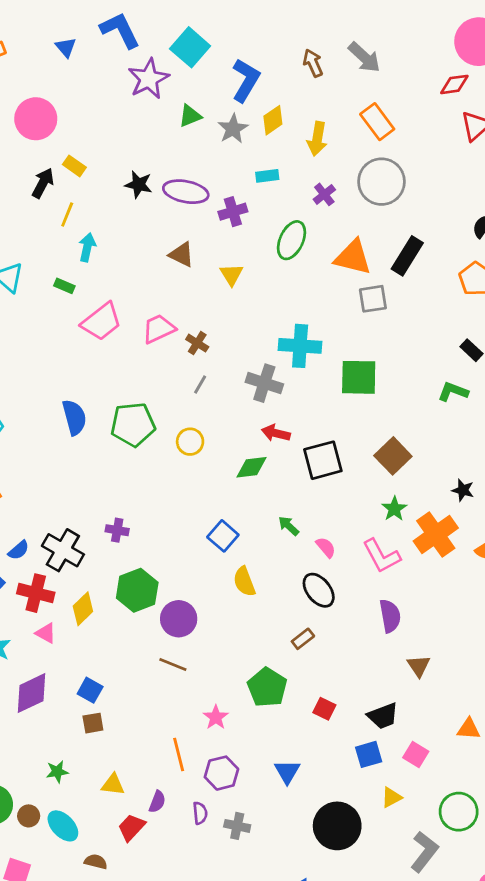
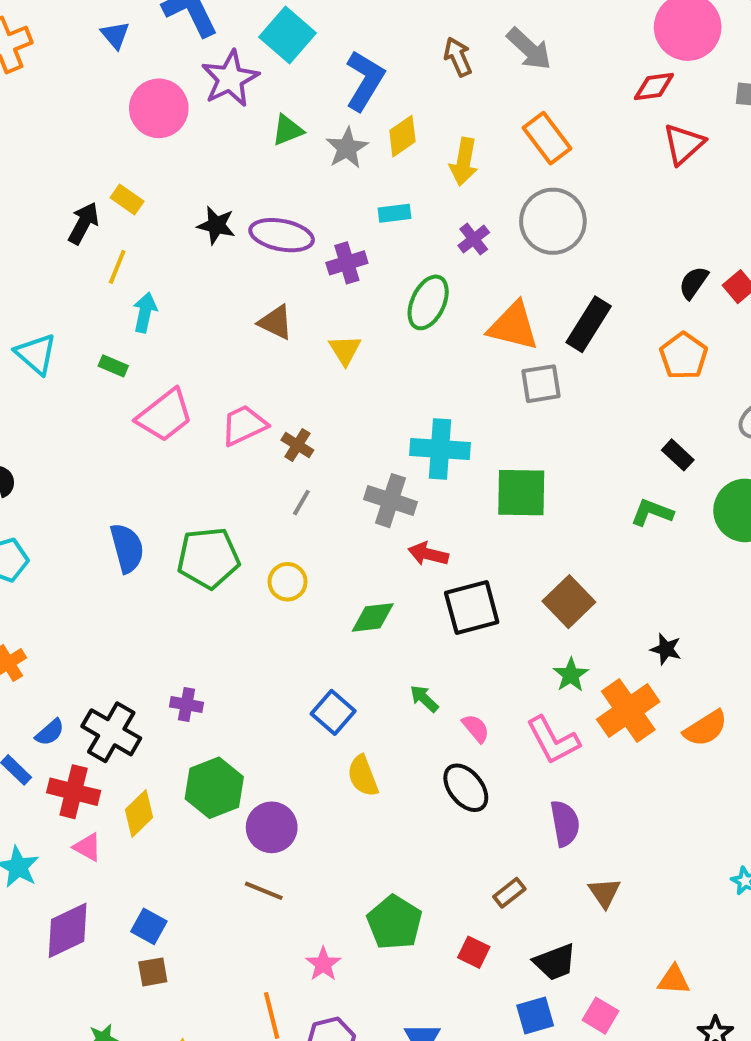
pink circle: (36, 119) -> (159, 108), moved
red arrow: (276, 433) -> (428, 554), moved
brown rectangle: (303, 639) -> (509, 893), moved

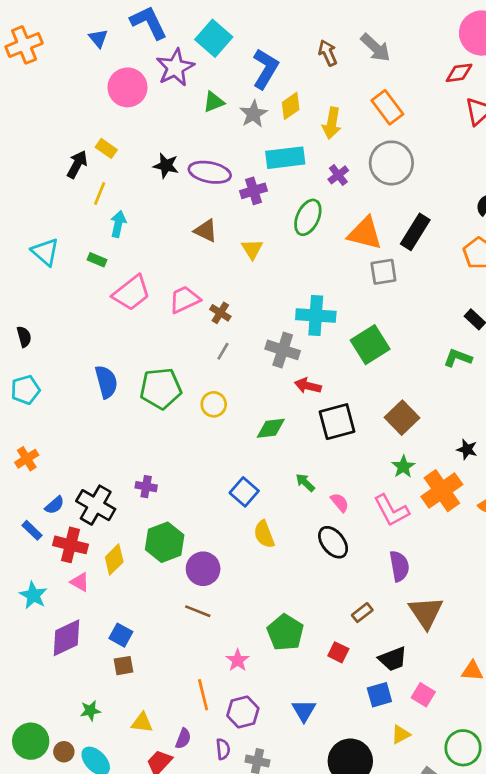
cyan rectangle: (394, 213) -> (285, 158), size x1.8
green square: (521, 493) -> (370, 345), turned -33
brown triangle: (604, 893) -> (426, 613), size x1.6

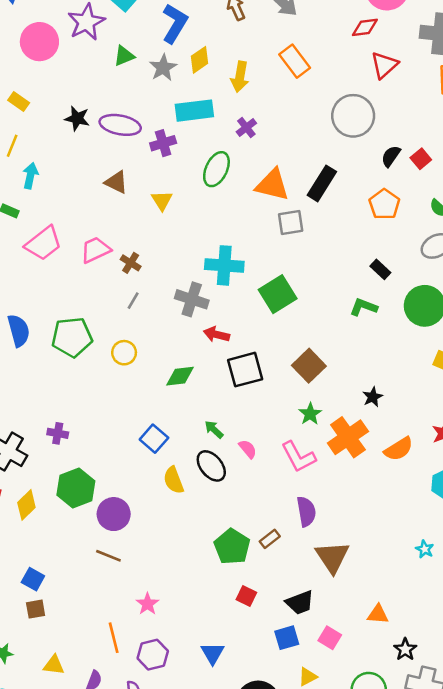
gray circle: (391, 163) -> (353, 116), moved
black star: (467, 449) -> (373, 397), turned 30
black ellipse: (333, 542) -> (211, 466), moved
brown rectangle: (362, 613) -> (270, 539), moved
green pentagon: (285, 632) -> (232, 547), moved

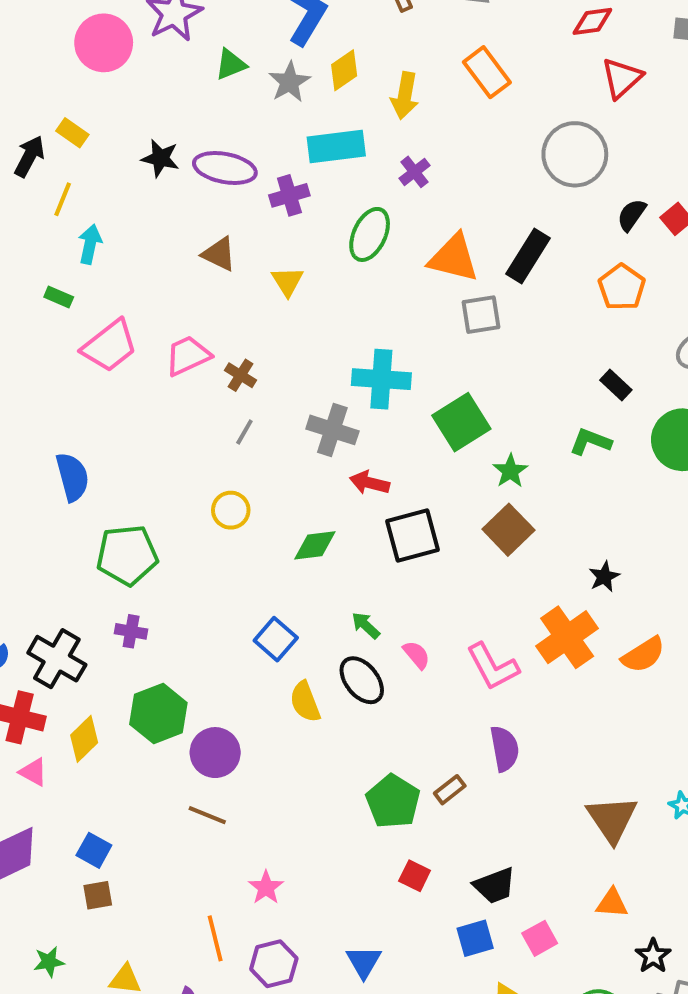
green pentagon: (72, 337) -> (127, 555), moved
green star: (310, 414) -> (510, 471), moved
brown triangle: (332, 557) -> (612, 819), moved
pink square: (330, 638) -> (540, 938), turned 30

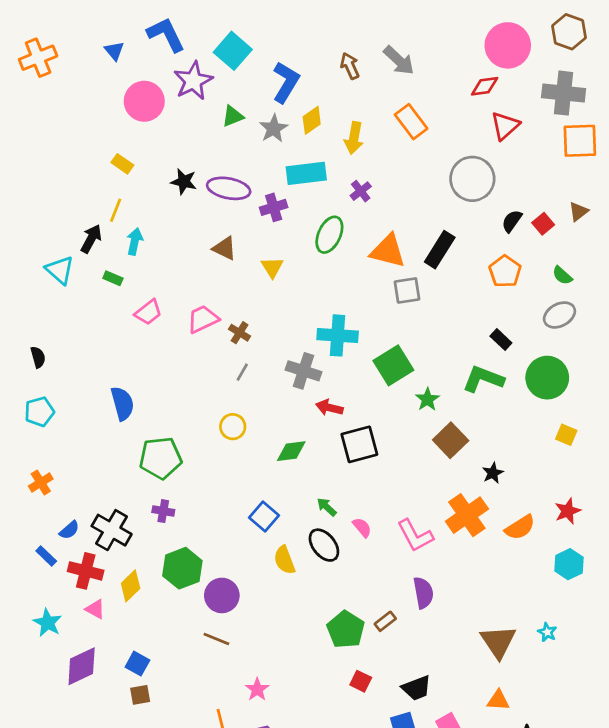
black arrow: (29, 156) -> (91, 239), moved
pink trapezoid: (110, 346) -> (148, 312), size x0.7
green L-shape: (590, 442) -> (483, 379), size x1.4
brown square: (508, 530) -> (451, 440), moved

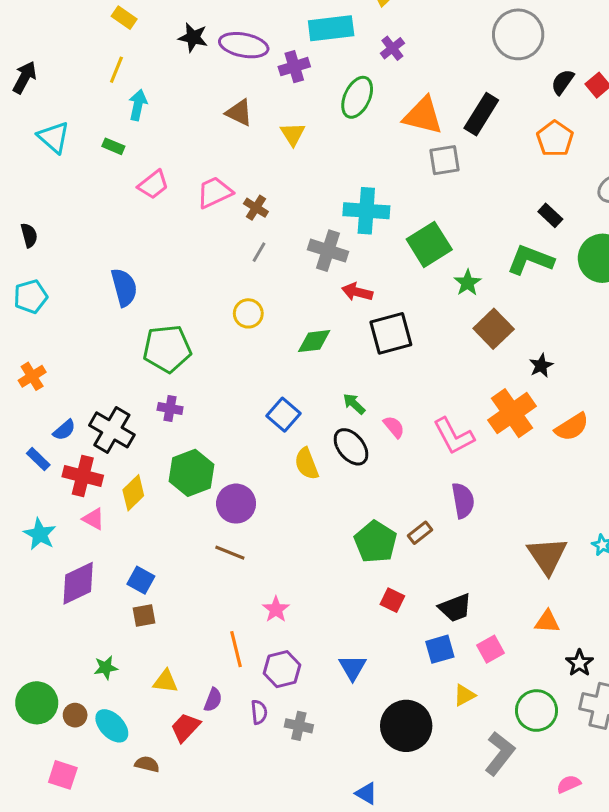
black arrow: (91, 239) -> (24, 77), moved

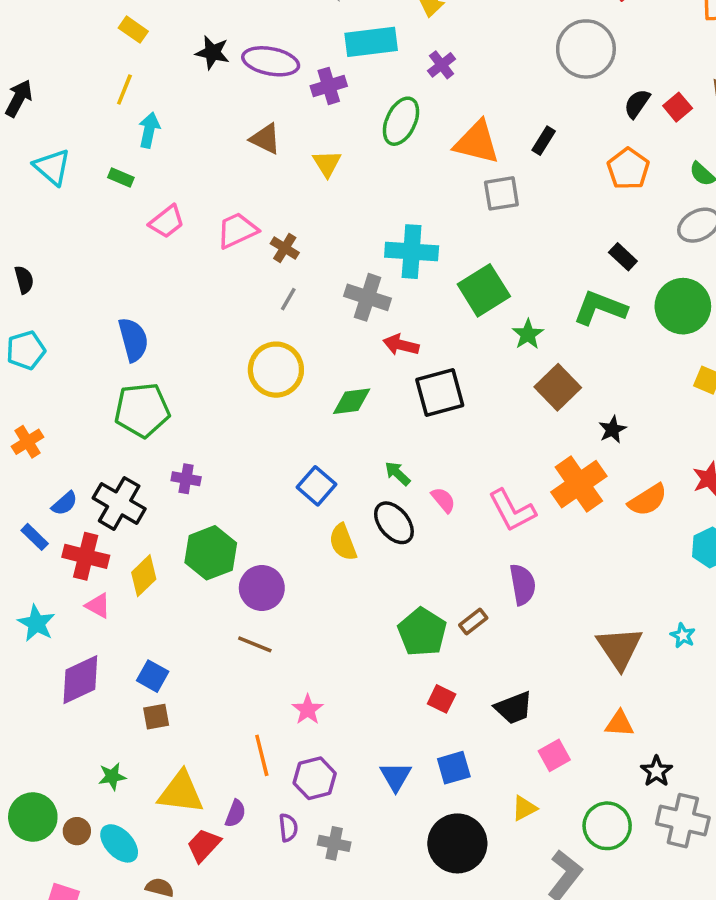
black rectangle: (481, 114) -> (544, 141), size x0.6
yellow circle: (248, 313) -> (276, 370), size x1.6
green pentagon: (167, 349) -> (142, 410), moved
blue square: (440, 649) -> (454, 768), moved
yellow triangle: (165, 681) -> (181, 792), size x1.6

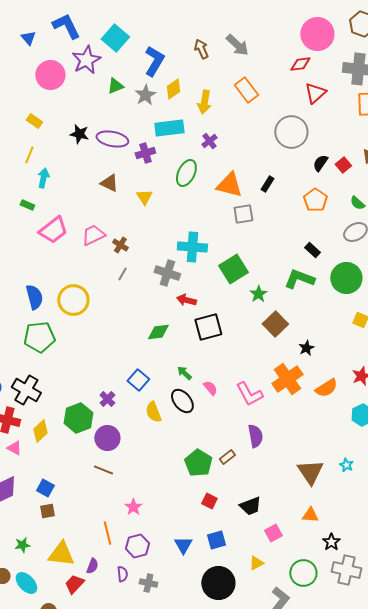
pink trapezoid: (167, 222) -> (53, 230), size x1.4
yellow circle: (276, 370) -> (73, 300), moved
purple cross: (186, 479) -> (107, 399), moved, turned 35

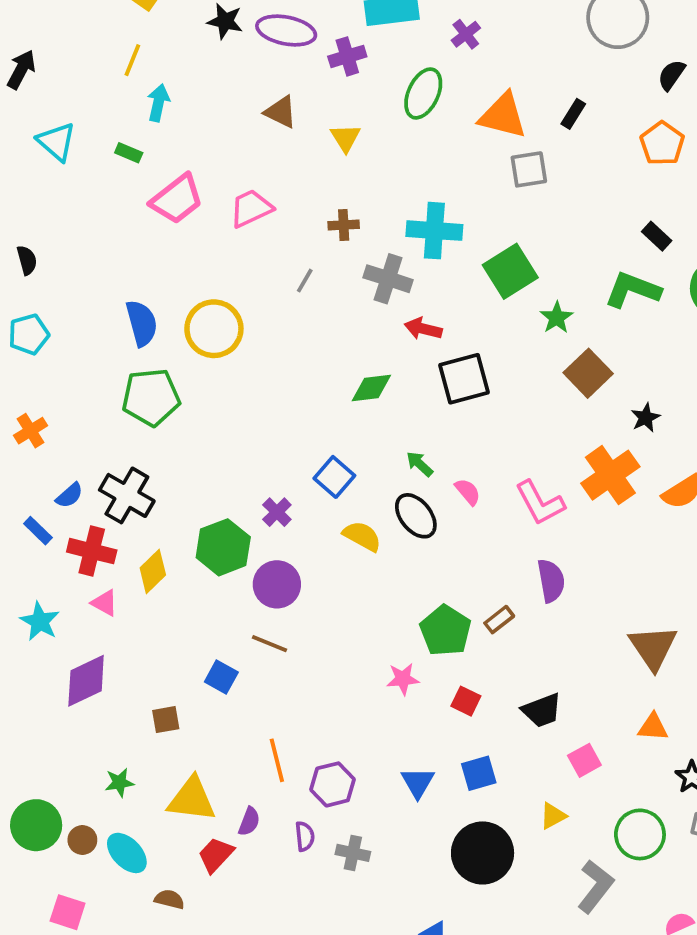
brown cross: (120, 245) -> (344, 225), moved, turned -35
yellow semicircle: (153, 412) -> (362, 536), turned 140
blue square: (45, 488) -> (221, 677), moved
pink star: (133, 507) -> (403, 679), moved, turned 30

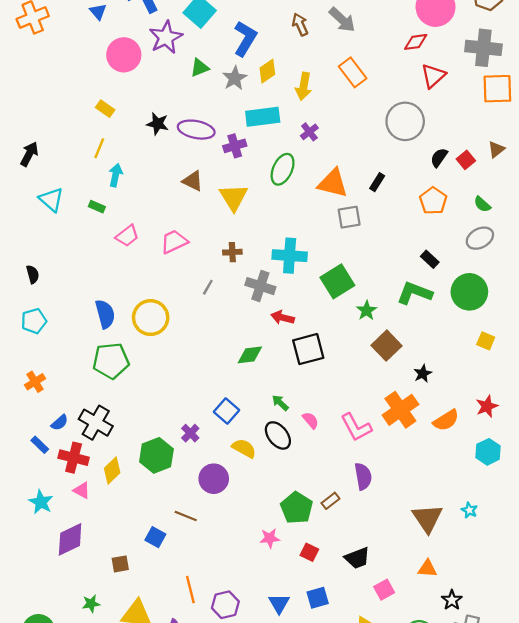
yellow triangle: (345, 138) -> (234, 197), size x1.5
pink trapezoid: (177, 199) -> (127, 236), size x0.7
purple circle: (277, 584) -> (214, 479), moved

